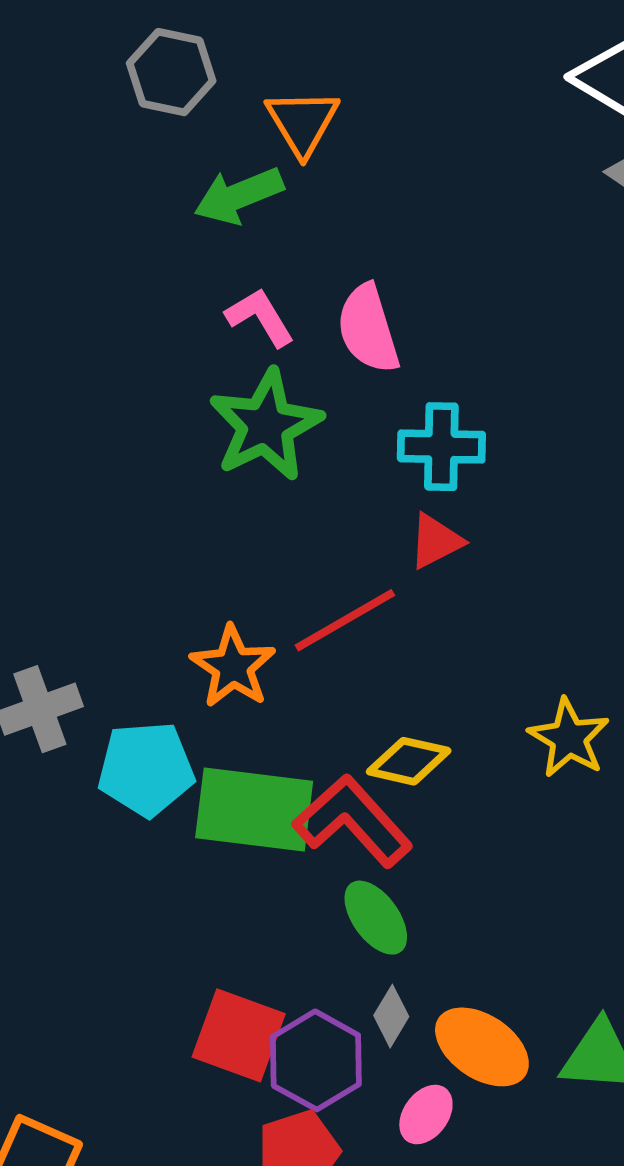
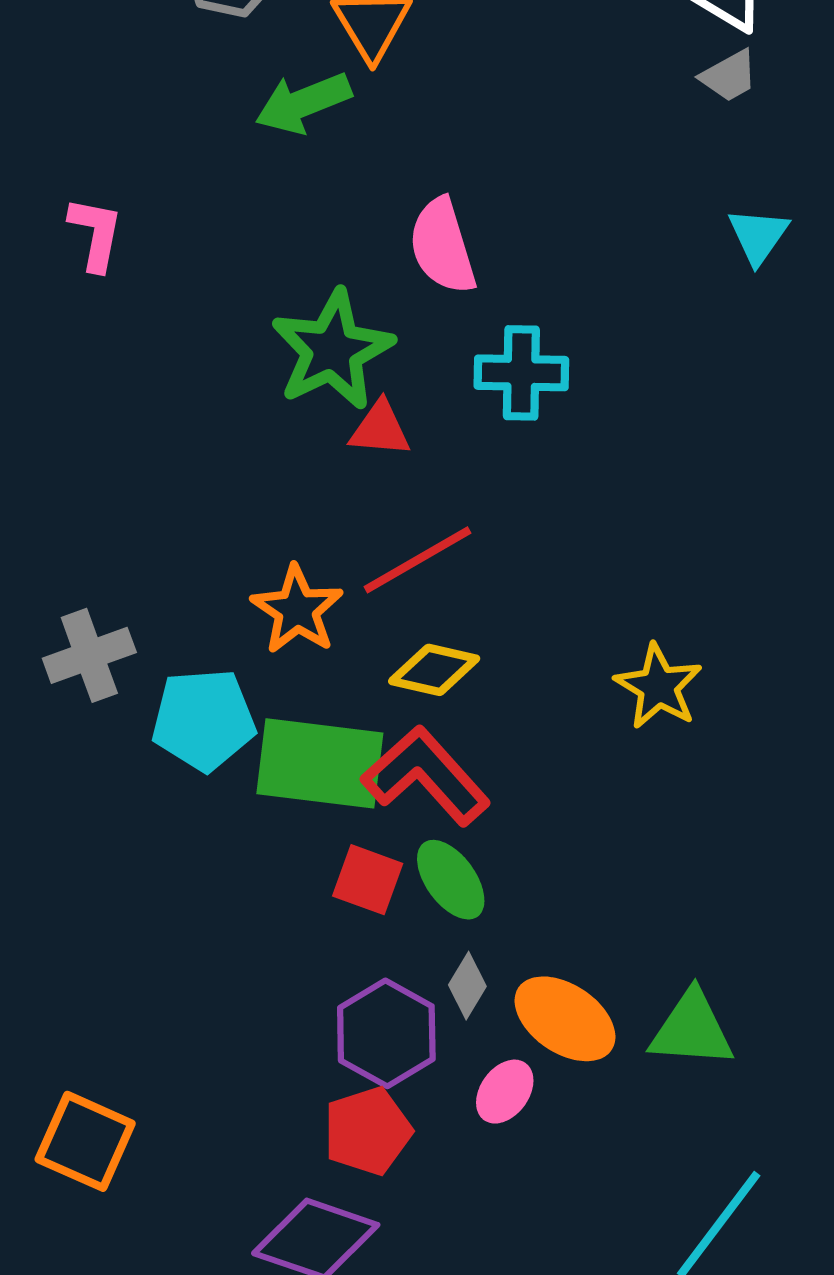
pink L-shape: (260, 317) -> (96, 234), moved, turned 42
red triangle: (436, 541) -> (380, 429), moved, turned 32
yellow diamond: (409, 761) -> (434, 670), moved
red square: (239, 1035) -> (368, 880), moved, size x0.7

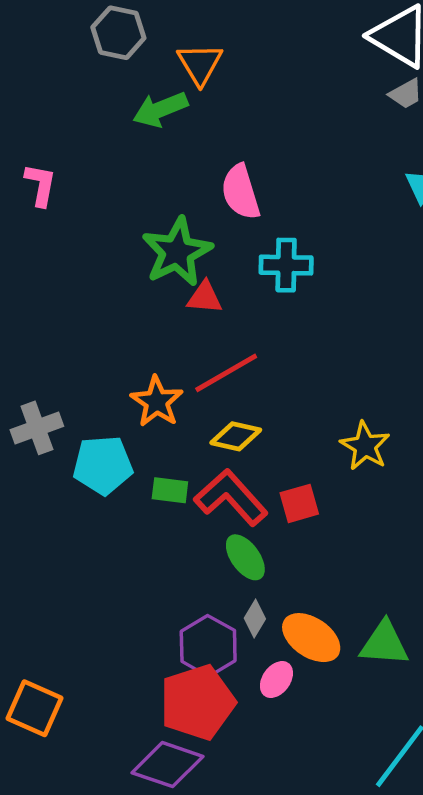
green rectangle: (320, 763) -> (170, 490), size x0.5
red square: (368, 880) -> (299, 503), moved, turned -36
red pentagon: (368, 1131) -> (197, 702), size x1.5

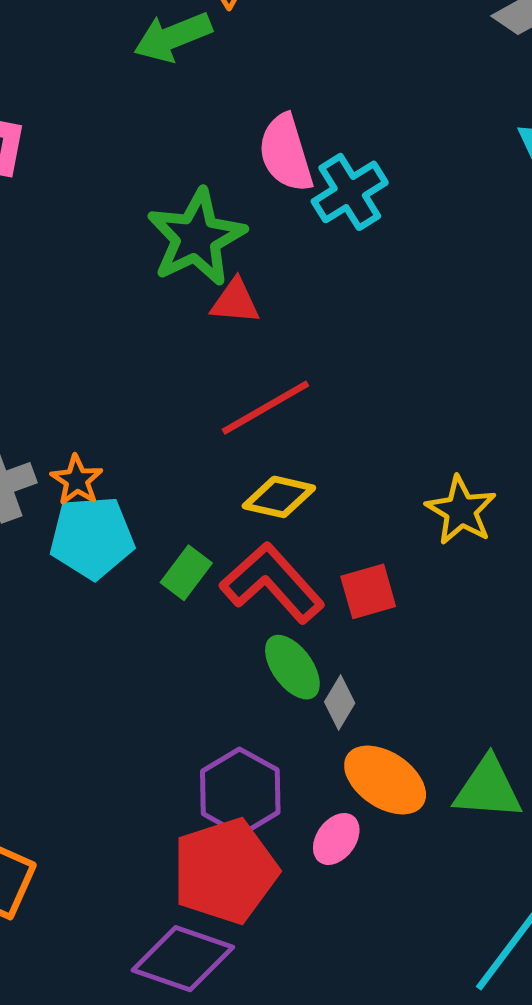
cyan cross: (286, 265) -> (350, 192), moved, turned -33
orange star: (157, 402) -> (77, 480), moved, size x0.7
green rectangle: (170, 490) -> (186, 573), turned -60
gray diamond: (255, 618) -> (340, 703), moved

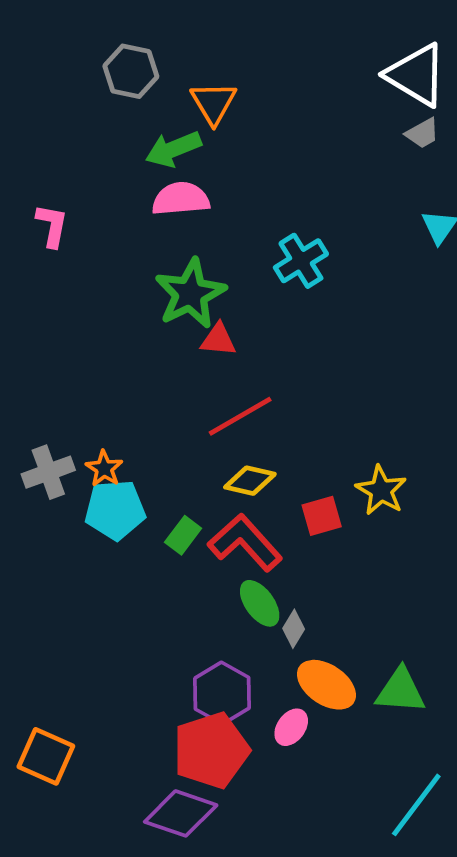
pink semicircle: (286, 153) -> (181, 199), moved, turned 102
red square: (368, 591) -> (322, 516), moved

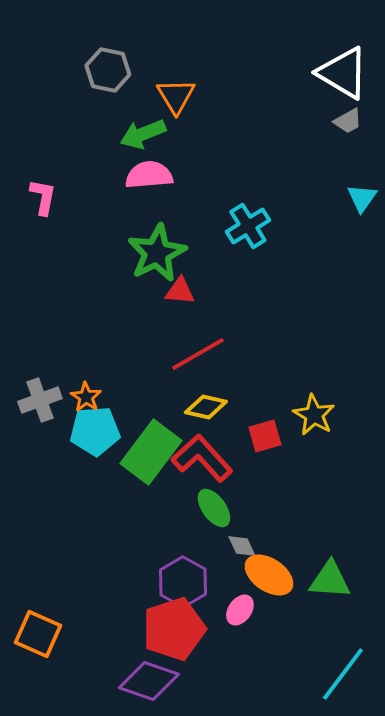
green rectangle: (183, 535) -> (151, 452), size x2.0
gray diamond: (294, 629) -> (242, 546), moved, turned -56

